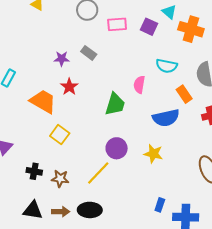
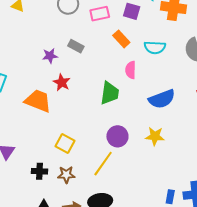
orange rectangle: (184, 94) -> (121, 39), moved
yellow square: (60, 135) -> (65, 144), moved
blue rectangle: (160, 205) -> (170, 197), moved

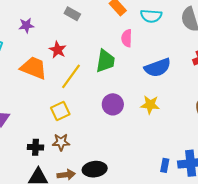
purple star: (50, 56) -> (26, 25), moved
yellow square: (65, 144) -> (60, 111), turned 36
yellow line: (103, 164) -> (71, 76), moved
black cross: (40, 171) -> (35, 147), moved

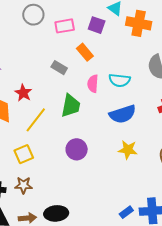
gray rectangle: (72, 14) -> (59, 68), moved
cyan semicircle: (151, 16) -> (120, 80), moved
yellow star: (150, 105) -> (128, 150), moved
blue rectangle: (165, 165) -> (126, 212), turned 40

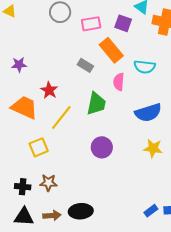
orange rectangle: (85, 52) -> (111, 50), size x1.4
cyan semicircle: (120, 80) -> (145, 67), moved
yellow square: (24, 154) -> (39, 147), moved

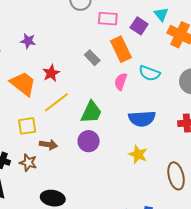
green trapezoid: (96, 104) -> (91, 112), moved
brown arrow: (52, 215) -> (48, 145), moved

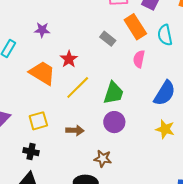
cyan semicircle: (149, 73) -> (165, 35), moved, turned 65
blue semicircle: (142, 119) -> (165, 93), turned -48
yellow square: (27, 126) -> (38, 121), moved
brown star: (28, 163) -> (103, 159), moved

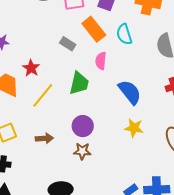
green trapezoid: (114, 93) -> (79, 83), moved
blue semicircle: (165, 93) -> (130, 92), turned -64
brown star: (103, 159) -> (82, 151), moved

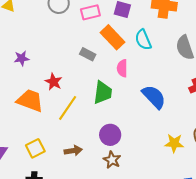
yellow star: (134, 128) -> (174, 143), moved
brown star: (82, 151) -> (112, 160), turned 30

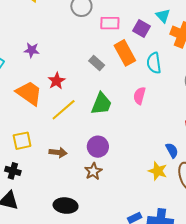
pink semicircle: (122, 68) -> (139, 96), moved
blue semicircle: (154, 97) -> (172, 150), moved, size x0.6

